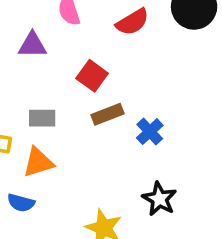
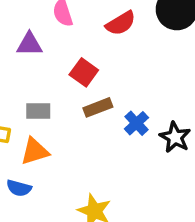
black star: (159, 199) -> (175, 137), moved

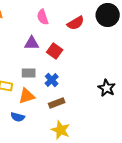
purple triangle: (29, 44) -> (32, 43), moved
brown rectangle: (98, 107) -> (57, 103), moved
blue cross: (136, 123) -> (52, 80), moved

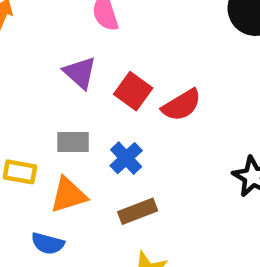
red semicircle: (76, 23) -> (181, 105), moved
purple triangle: (32, 43) -> (80, 73), turned 42

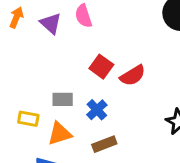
purple triangle: (80, 73) -> (51, 23), moved

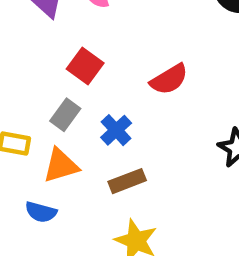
red square: (101, 67) -> (85, 66), moved
gray rectangle: (63, 99) -> (65, 115), turned -54

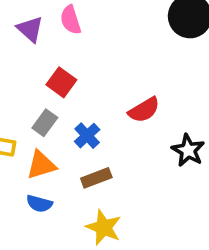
red semicircle: (169, 79) -> (144, 110), moved
blue semicircle: (41, 212) -> (39, 204), moved

